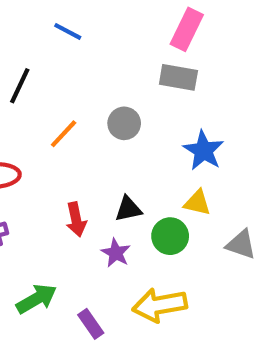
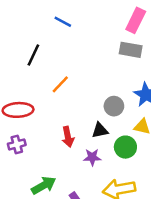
gray circle: (124, 123) -> (114, 106), moved
purple star: (116, 253) -> (92, 157), turned -30

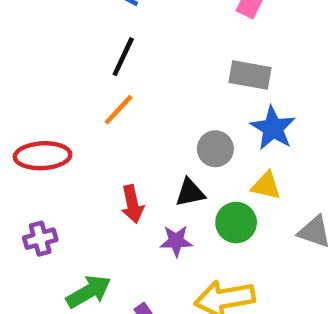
gray rectangle: (131, 50) -> (250, 75), moved
black line: (33, 55) -> (123, 57), moved
purple cross: (17, 144) -> (40, 239), moved

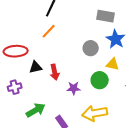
black triangle: (190, 193) -> (36, 67), moved

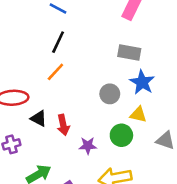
black triangle: (36, 67) -> (39, 118), turned 40

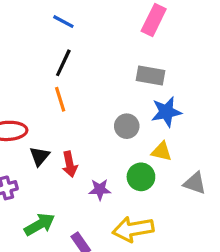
orange line: (55, 72) -> (60, 99), turned -60
blue star: (142, 82) -> (166, 112), turned 30
black triangle: (39, 118) -> (40, 156), turned 42

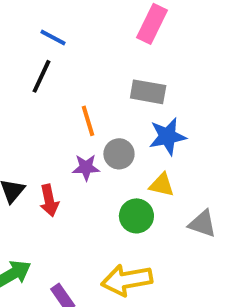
blue line: (63, 22) -> (53, 37), moved
orange line: (60, 99) -> (88, 121), moved
purple star: (100, 190) -> (86, 167), moved

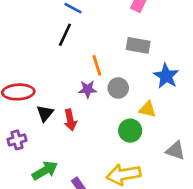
blue star: (167, 136) -> (166, 76), moved, turned -30
purple star: (86, 167) -> (88, 89), moved
gray triangle: (202, 224) -> (175, 151), moved

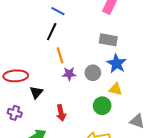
orange line: (97, 65) -> (60, 55), moved
blue star: (166, 76) -> (117, 64), moved
red arrow: (70, 120) -> (61, 113), moved
purple cross: (17, 140) -> (15, 113), turned 32

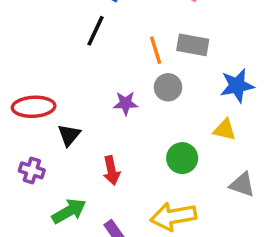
orange line: (60, 55) -> (156, 50), moved
blue star: (117, 64) -> (237, 86), moved, turned 30
gray circle: (93, 73) -> (168, 87), moved
yellow triangle: (115, 89) -> (225, 130), moved

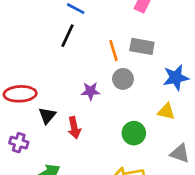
red arrow: (111, 170) -> (74, 128), moved

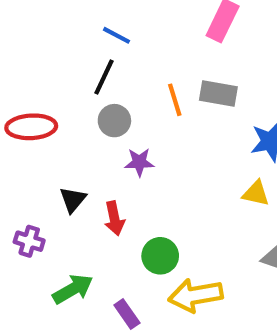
gray circle: (123, 79) -> (114, 121), moved
red ellipse: (20, 94) -> (31, 127), moved
green circle: (134, 133) -> (160, 256), moved

